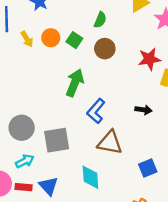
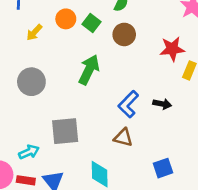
yellow arrow: (27, 39) -> (34, 32), moved, turned 70
blue L-shape: (96, 111) -> (128, 104), moved
gray circle: (22, 128) -> (31, 82), moved
brown triangle: (110, 143) -> (123, 138), size x0.7

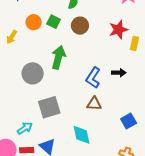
gray circle: (31, 82) -> (33, 73), moved

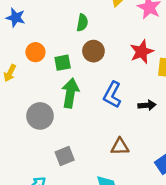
green square: (54, 22) -> (63, 63), moved, turned -32
blue L-shape: (93, 78) -> (112, 95), moved
gray square: (49, 107) -> (65, 156), size x0.7

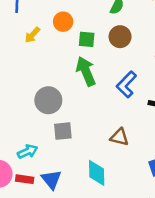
green arrow: (70, 93) -> (86, 71), turned -48
gray circle: (40, 116) -> (48, 100), moved

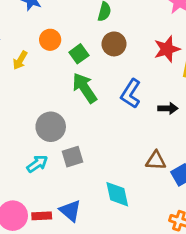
green square: (87, 39) -> (79, 54), turned -30
brown triangle: (119, 137) -> (156, 161), moved
cyan arrow: (28, 151) -> (37, 164), moved

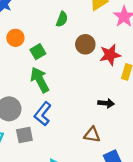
brown circle: (114, 44) -> (85, 44), moved
blue L-shape: (131, 94) -> (43, 114), moved
brown triangle: (156, 161) -> (92, 135), moved

